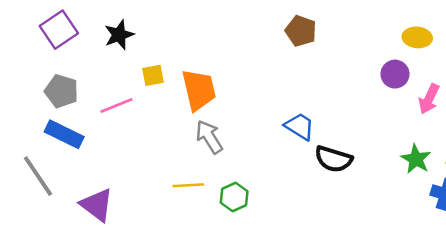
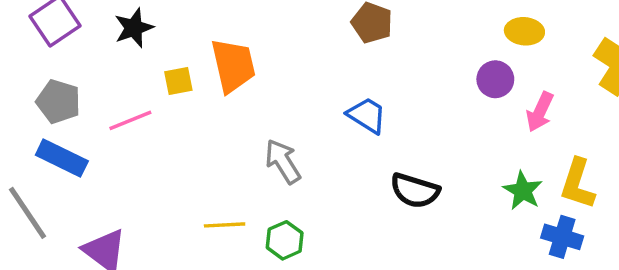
orange trapezoid: (199, 90) -> (233, 66), moved
blue trapezoid: (300, 126) -> (367, 115), moved
gray arrow: (209, 137) -> (283, 162), moved

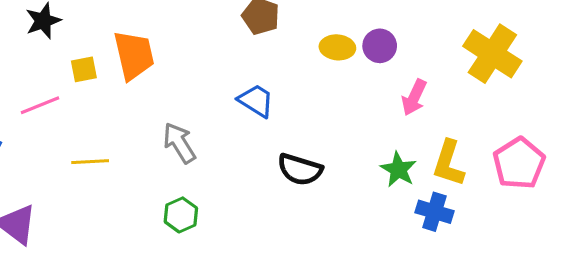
yellow ellipse: (524, 31) -> (337, 47), moved
purple circle: (495, 79) -> (380, 46), moved
yellow line: (225, 225) -> (90, 162), moved

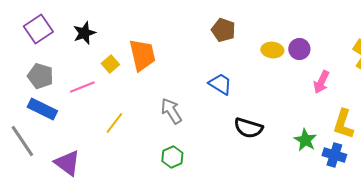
yellow square: (84, 69) -> (110, 64), turned -30
yellow line: (90, 162) -> (114, 123), turned -50
green star: (398, 169) -> (305, 140), moved

